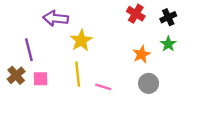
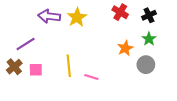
yellow star: (81, 40) -> (77, 17), moved
purple line: (29, 50) -> (26, 44), turned 72
gray circle: (149, 83) -> (146, 65), moved

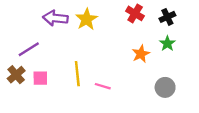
gray circle: (146, 65) -> (165, 87), moved

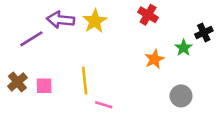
black cross: (167, 17) -> (204, 33), moved
purple line: (29, 49) -> (31, 39), moved
pink line: (103, 86) -> (104, 105), moved

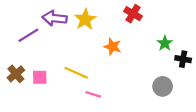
black cross: (204, 33) -> (183, 59), moved, turned 35
orange star: (154, 59) -> (113, 47), moved, turned -30
yellow line: (85, 81) -> (76, 73), turned -60

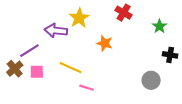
purple arrow: (55, 18) -> (56, 31), moved
purple line: (28, 35) -> (29, 51), moved
green star: (165, 43) -> (159, 26), moved

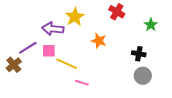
black cross: (170, 55) -> (139, 54), moved
pink square: (37, 72) -> (49, 51), moved

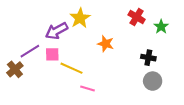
red cross: (117, 12) -> (137, 17), moved
purple arrow: (53, 29) -> (57, 31), turned -35

